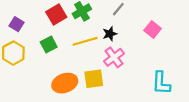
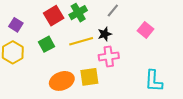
pink cross: (114, 57) -> (109, 56), turned 30

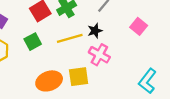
pink cross: (109, 56) -> (99, 55), turned 36
cyan L-shape: (154, 81) -> (147, 81), turned 35

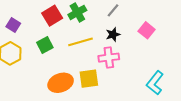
black star: (95, 31) -> (113, 34), moved
pink cross: (99, 55) -> (109, 58), turned -36

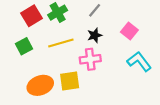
cyan L-shape: (155, 83) -> (139, 61), moved, turned 105

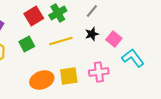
pink square: (129, 31) -> (114, 39), moved
pink cross: (90, 59) -> (99, 72), moved

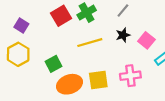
green square: (27, 44) -> (53, 64), moved

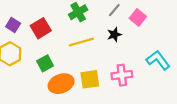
red square: (61, 16) -> (41, 28), moved
pink square: (146, 40) -> (138, 17), moved

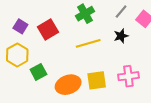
green square: (45, 63) -> (38, 72), moved

